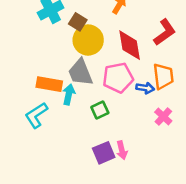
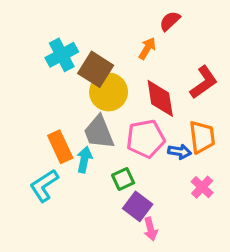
brown square: (78, 22) -> (96, 69), size x1.5
orange rectangle: (49, 84) -> (60, 147), turned 55
purple square: (104, 153) -> (138, 206), moved, turned -30

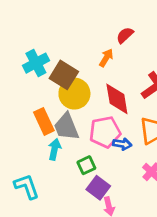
orange rectangle: (60, 147) -> (44, 121), moved
blue arrow: (179, 152) -> (122, 144), moved
cyan L-shape: (44, 185) -> (27, 186), moved, turned 104

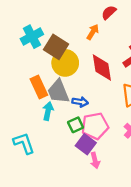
pink pentagon: (105, 132) -> (95, 126), moved
blue arrow: (122, 144) -> (80, 102), moved

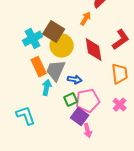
cyan cross: (32, 37) -> (33, 39), moved
gray trapezoid: (58, 92) -> (56, 71), turned 45

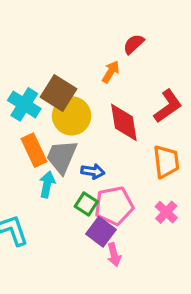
cyan cross: (33, 39) -> (24, 104), turned -30
green square: (71, 100) -> (86, 204), turned -32

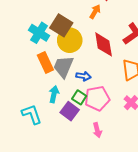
cyan arrow: (47, 184) -> (54, 94), moved
purple square: (101, 232) -> (70, 111), moved

